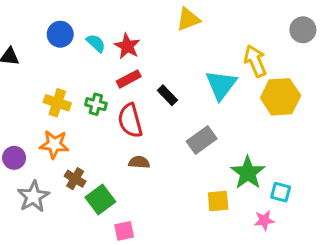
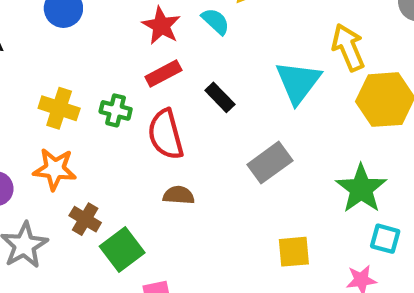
cyan semicircle: (96, 43) -> (216, 21), moved
green star: (248, 173) -> (361, 189), moved

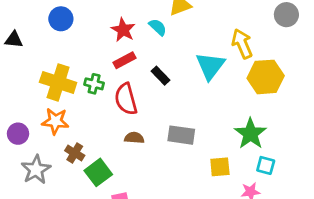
yellow cross: (59, 108) -> (58, 82), size x1.4
gray rectangle: (270, 163) -> (181, 135), moved, turned 44
yellow square: (294, 252) -> (220, 167), moved

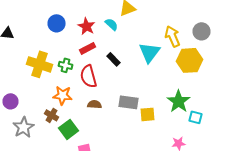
gray circle: (286, 15) -> (202, 31), moved
blue circle: (61, 19) -> (56, 23), moved
orange star: (55, 121) -> (62, 95), moved
cyan square: (266, 165) -> (196, 117), moved
yellow square: (220, 167) -> (148, 114), moved

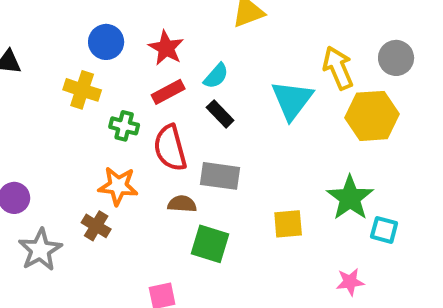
cyan semicircle: (112, 24) -> (216, 76), moved, turned 88
yellow cross: (40, 64) -> (82, 90), moved, size x0.7
gray rectangle: (128, 102) -> (220, 176), moved
green square: (68, 129) -> (210, 244), moved, turned -36

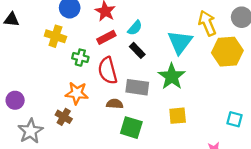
green star: (350, 198) -> (172, 77), moved

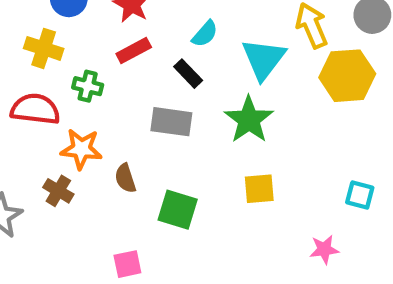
cyan semicircle: (135, 28) -> (205, 34), moved
red semicircle: (108, 71) -> (35, 109), moved, turned 112
gray rectangle: (137, 87) -> (171, 122), moved
brown semicircle: (115, 104) -> (125, 178), moved, turned -112

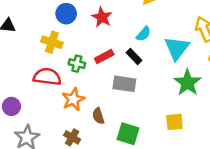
red rectangle: (134, 51) -> (104, 56), moved
green star: (249, 120) -> (187, 83), moved
orange star: (81, 149) -> (73, 99), turned -30
brown cross: (58, 191) -> (72, 137), moved

